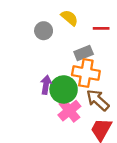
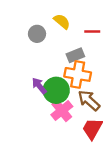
purple arrow: (46, 85) -> (39, 86), turned -48

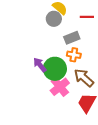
gray circle: (37, 34) -> (54, 19), moved
orange cross: (78, 74) -> (74, 55), size x0.6

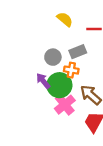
gray circle: (54, 19) -> (53, 57), moved
orange cross: (74, 55) -> (71, 70), moved

